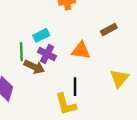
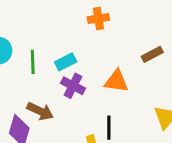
green line: (21, 52) -> (33, 62), moved
brown arrow: (34, 67) -> (40, 111), moved

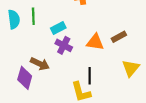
brown rectangle: (152, 54) -> (119, 37), moved
green line: (33, 62) -> (33, 16), moved

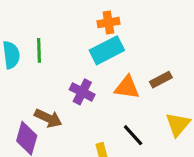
cyan rectangle: (58, 28) -> (107, 50), moved, size x1.5
black line: (90, 76) -> (133, 135), moved, turned -42

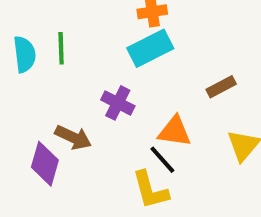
orange triangle: (127, 87) -> (175, 131), moved
black line: (133, 135) -> (162, 160), moved

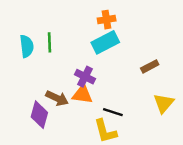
orange triangle: (175, 131) -> (82, 94), moved
black line: (162, 160) -> (113, 112), turned -30

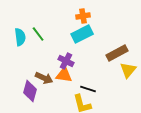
green line: (49, 42) -> (38, 34), turned -35
brown rectangle: (150, 66) -> (117, 53), size x1.5
yellow triangle: (164, 103) -> (128, 70), moved

